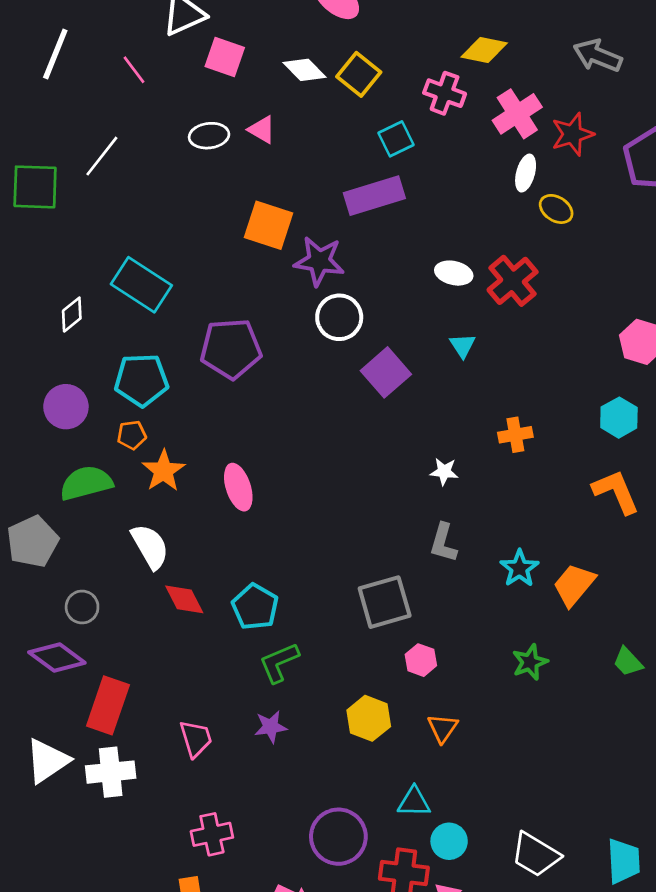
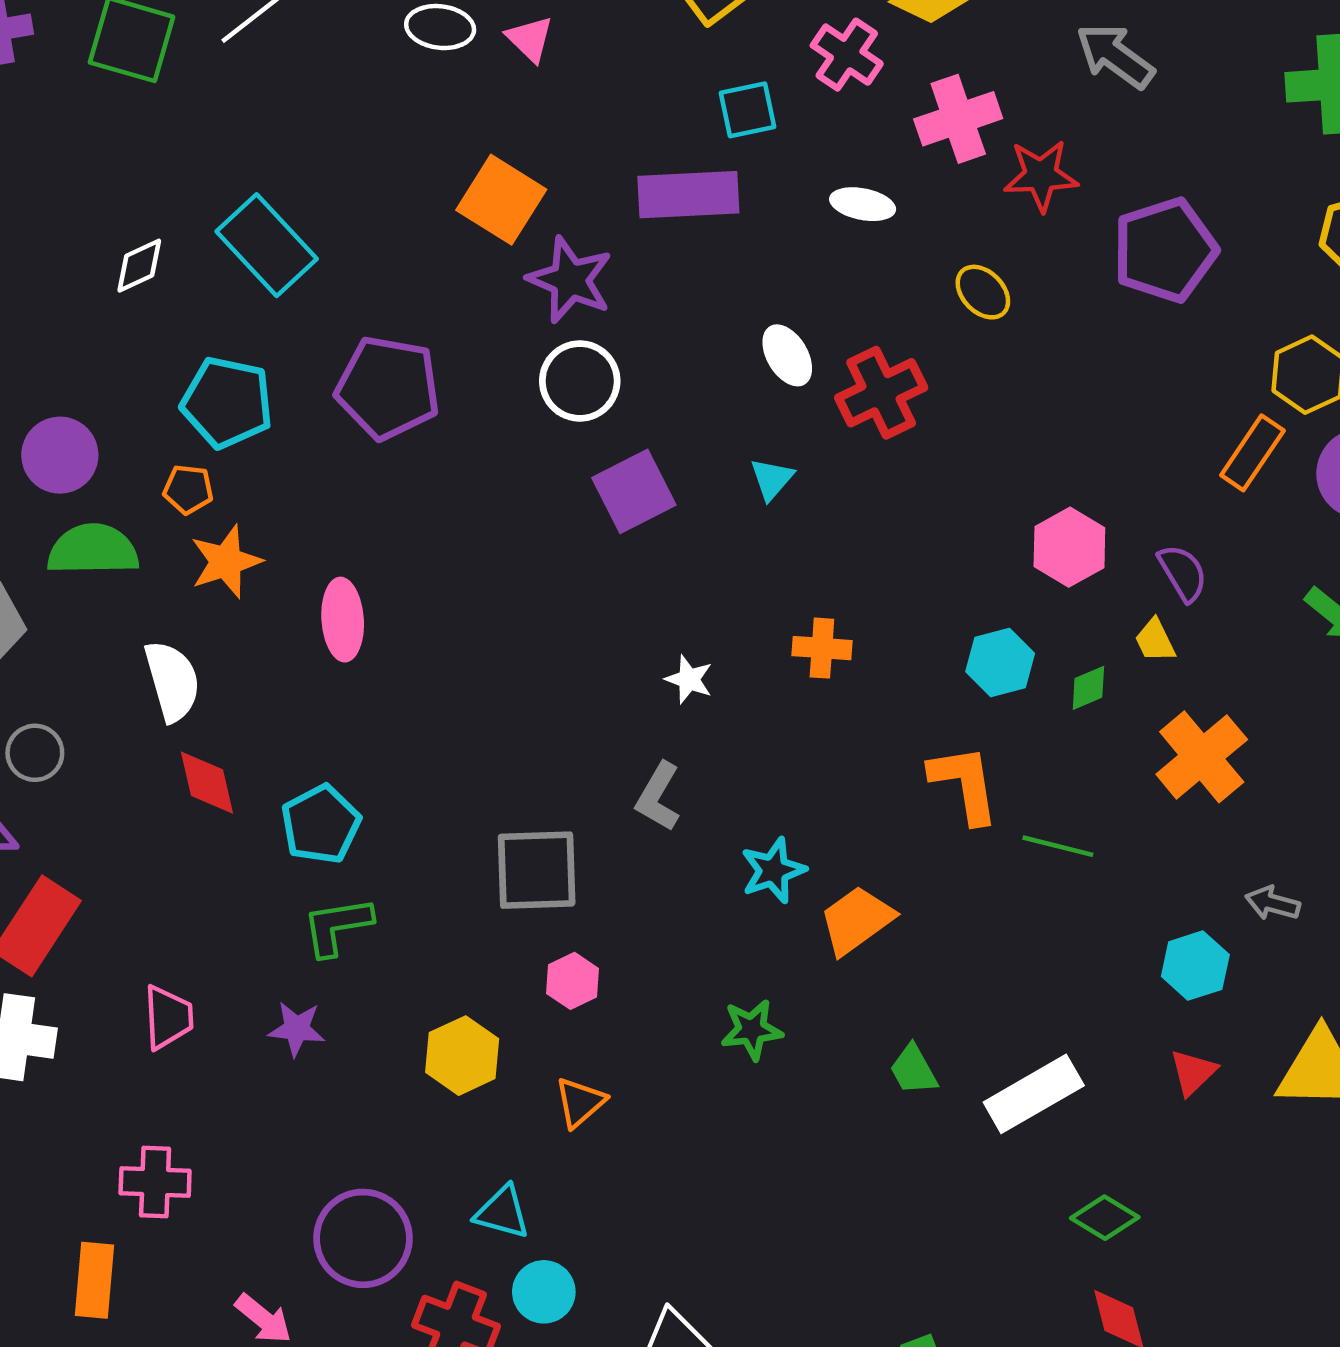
white ellipse: (526, 173) -> (863, 204), moved, turned 72
white ellipse: (454, 273) -> (787, 355), turned 32
purple circle: (66, 407) -> (60, 455), moved

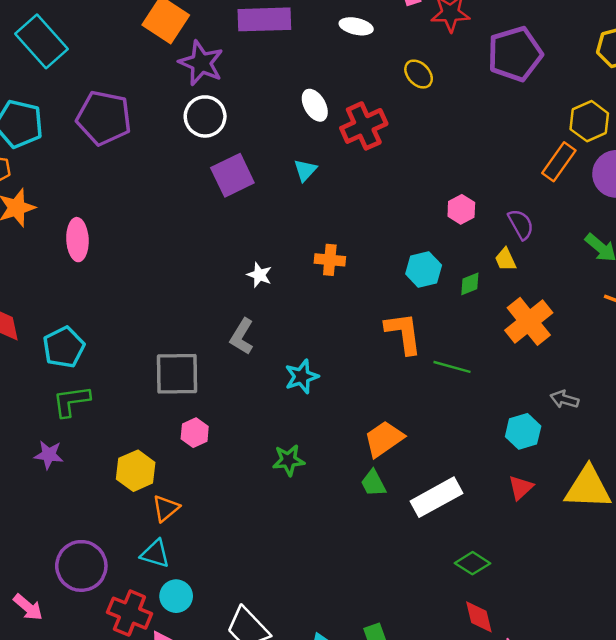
pink hexagon: (1069, 547) -> (461, 209), size x0.7
orange trapezoid: (857, 920) -> (384, 439), moved
orange triangle: (580, 1102) -> (166, 508), moved

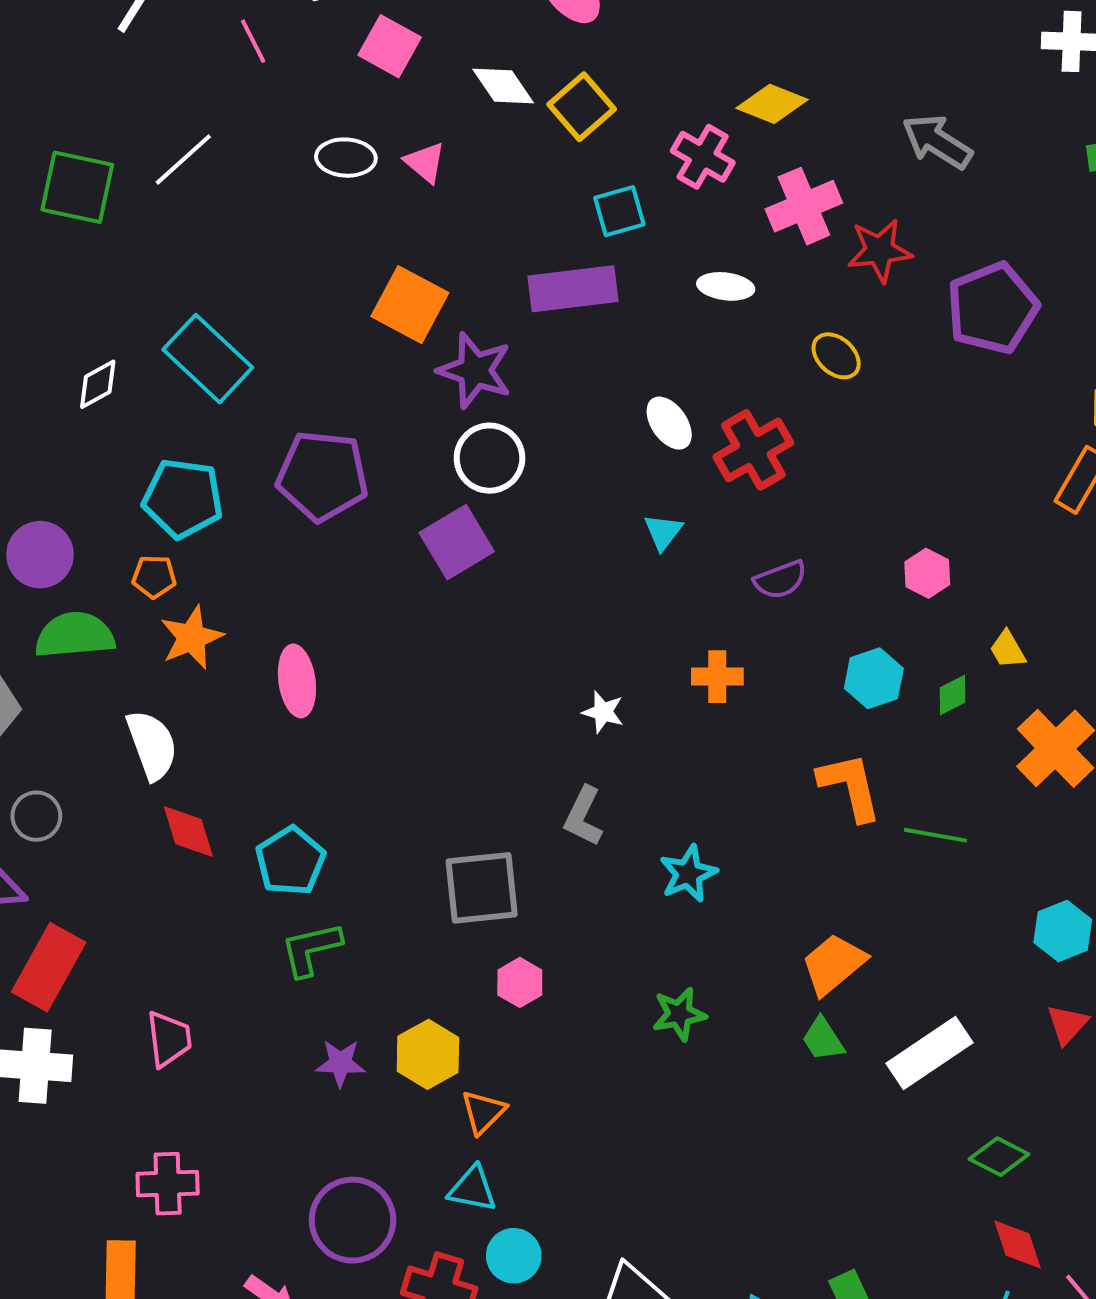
purple square: (232, 175) -> (457, 542), moved
purple semicircle: (521, 224) -> (780, 580), moved, turned 104
purple star: (49, 455) -> (340, 1063), moved

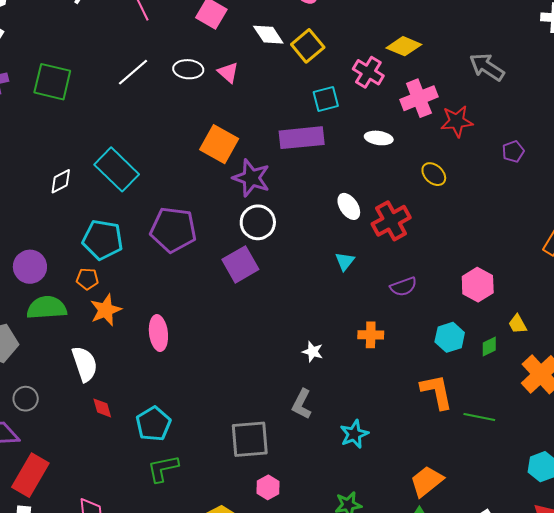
white line: (183, 159) -> (133, 72), moved
purple pentagon: (992, 308) -> (513, 152), size x0.5
pink hexagon: (927, 573) -> (478, 285), size x1.4
red diamond: (188, 832) -> (102, 408), size x0.7

